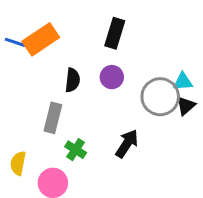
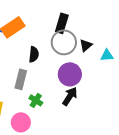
purple circle: (112, 77) -> (70, 74), moved, size x1.5
gray circle: (160, 97) -> (64, 42), moved
black triangle: (186, 106) -> (86, 45), moved

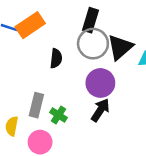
black triangle: (86, 45) -> (120, 47), size x1.6
gray rectangle: (21, 79) -> (36, 105), moved

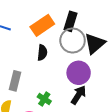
orange rectangle: (30, 25) -> (42, 25), moved
gray rectangle: (36, 105) -> (15, 81), moved

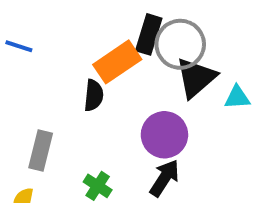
orange rectangle: (42, 25) -> (117, 62), moved
gray circle: (73, 41) -> (180, 44), moved

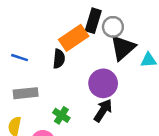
gray circle: (180, 44) -> (113, 27), size x0.7
blue line: (19, 46) -> (20, 58), moved
gray rectangle: (41, 150) -> (26, 93), turned 70

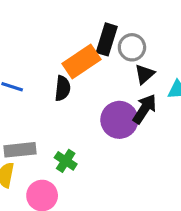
black triangle: (123, 48) -> (145, 74), size x0.6
gray rectangle: (26, 93) -> (20, 150), moved
black arrow: (103, 110) -> (145, 109), moved

